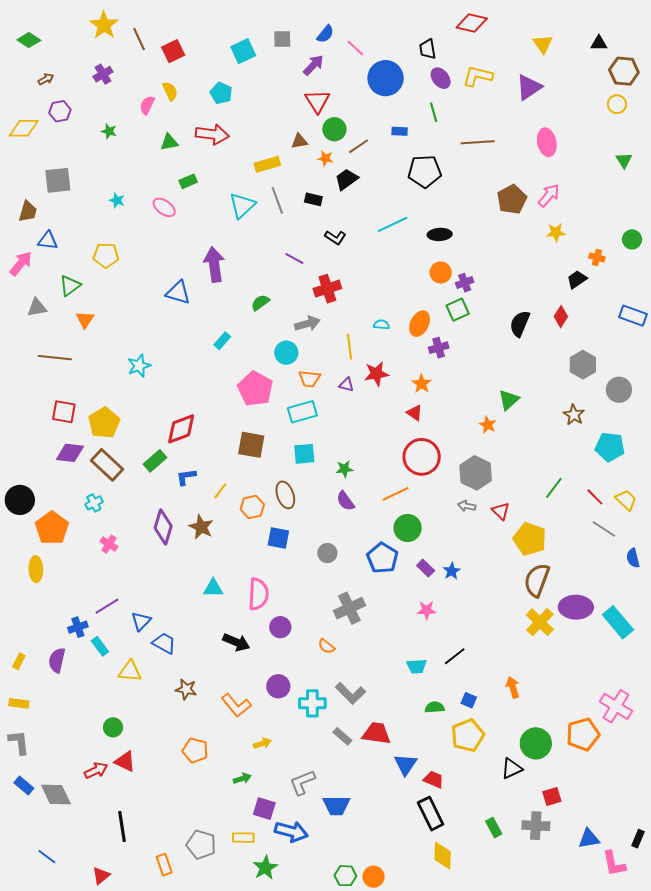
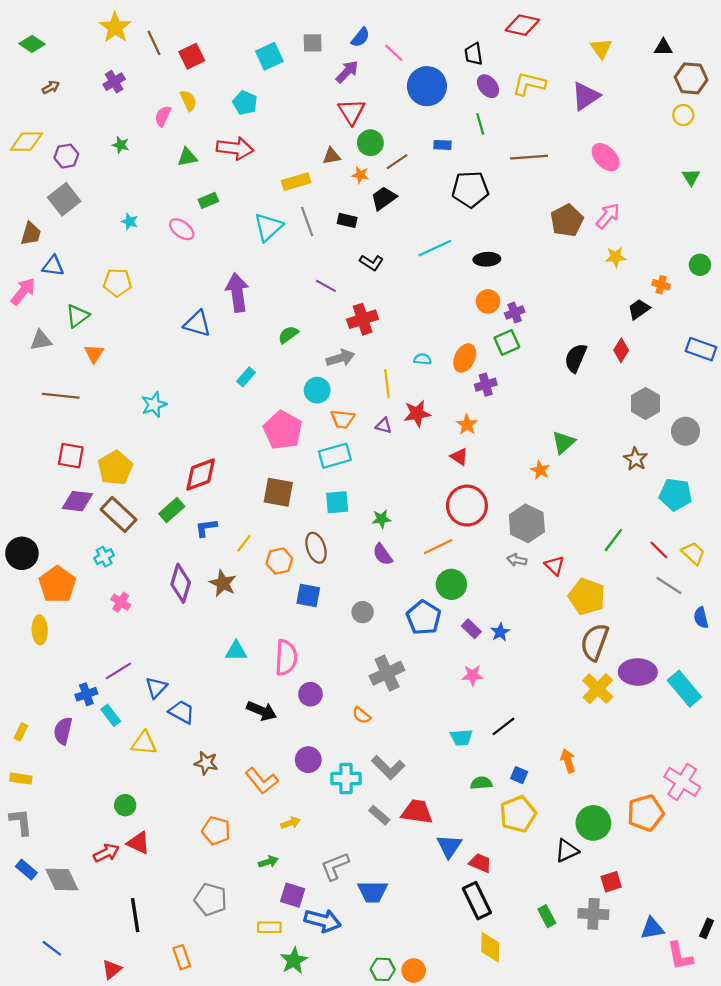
purple hexagon: (60, 111) -> (66, 156), moved
pink ellipse: (547, 142) -> (606, 157), turned -32
gray square: (58, 180) -> (64, 199), turned -32
gray pentagon: (201, 845) -> (211, 899), moved

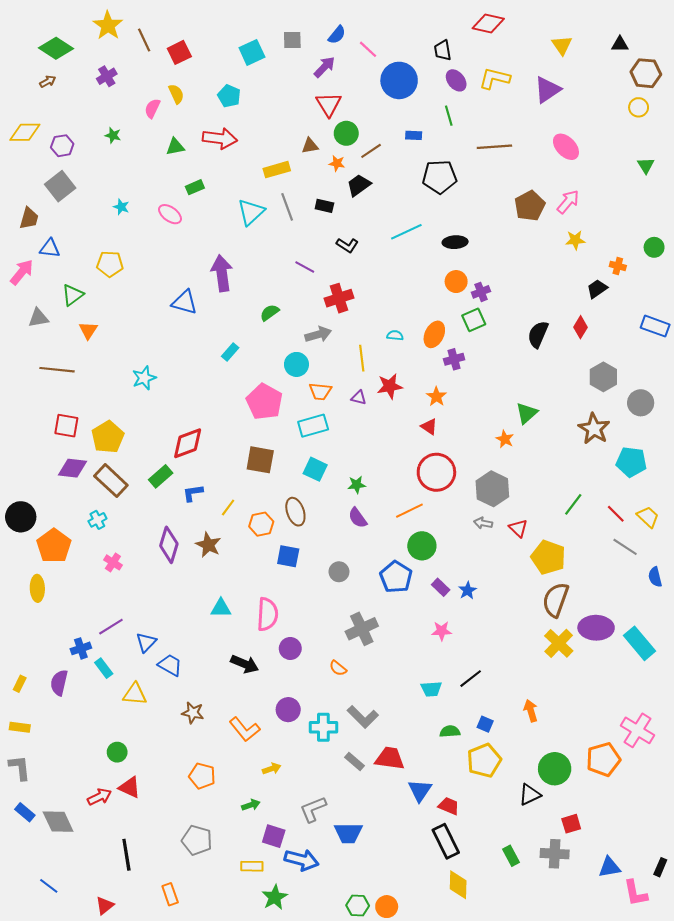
green diamond: (32, 44) -> (56, 48), moved, size x1.4
brown star: (636, 459) -> (594, 429), size x1.4
cyan square: (337, 502) -> (315, 469), turned 30

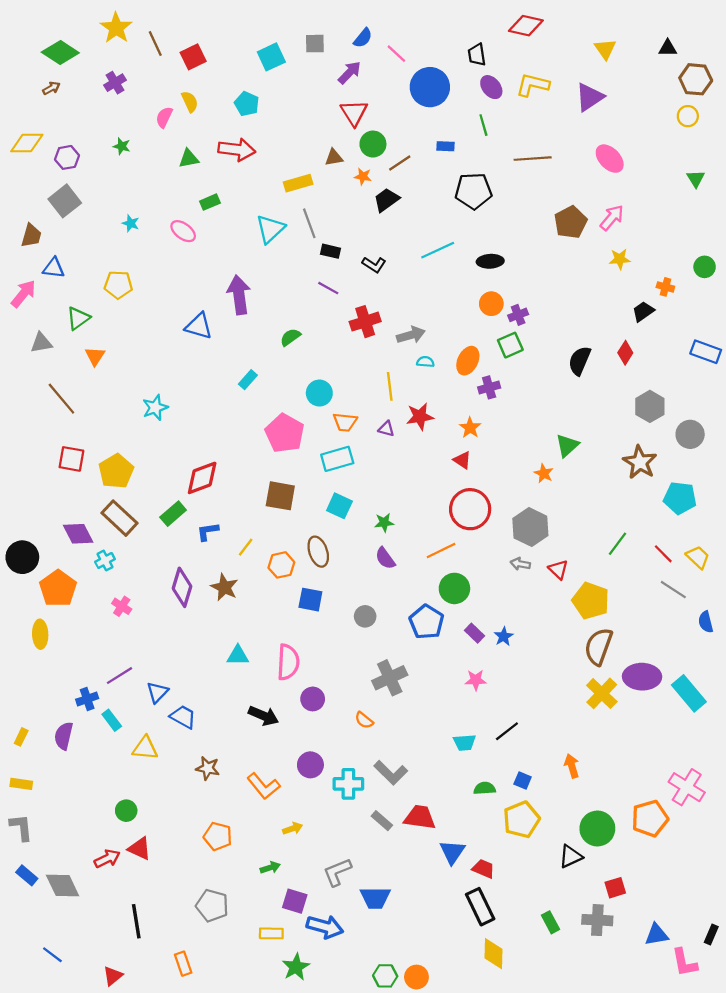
black rectangle: (324, 206) -> (331, 251), moved
gray arrow: (318, 334) -> (411, 335), moved
brown line: (57, 370) -> (61, 399), turned 44
purple diamond: (73, 468) -> (78, 534), moved, turned 56

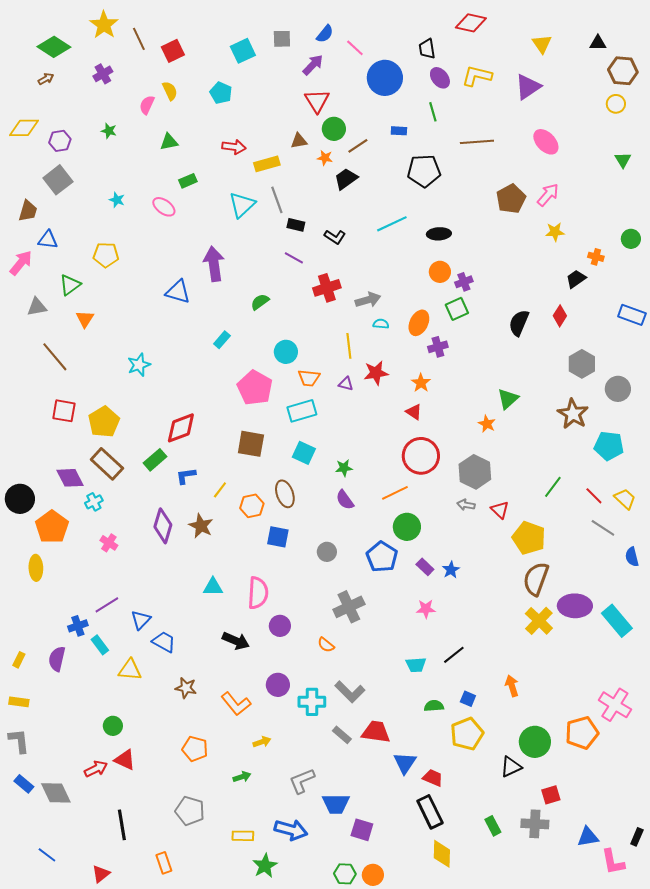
red arrow: (237, 150) -> (234, 147), moved, size x0.7
purple square: (295, 901) -> (362, 830), moved

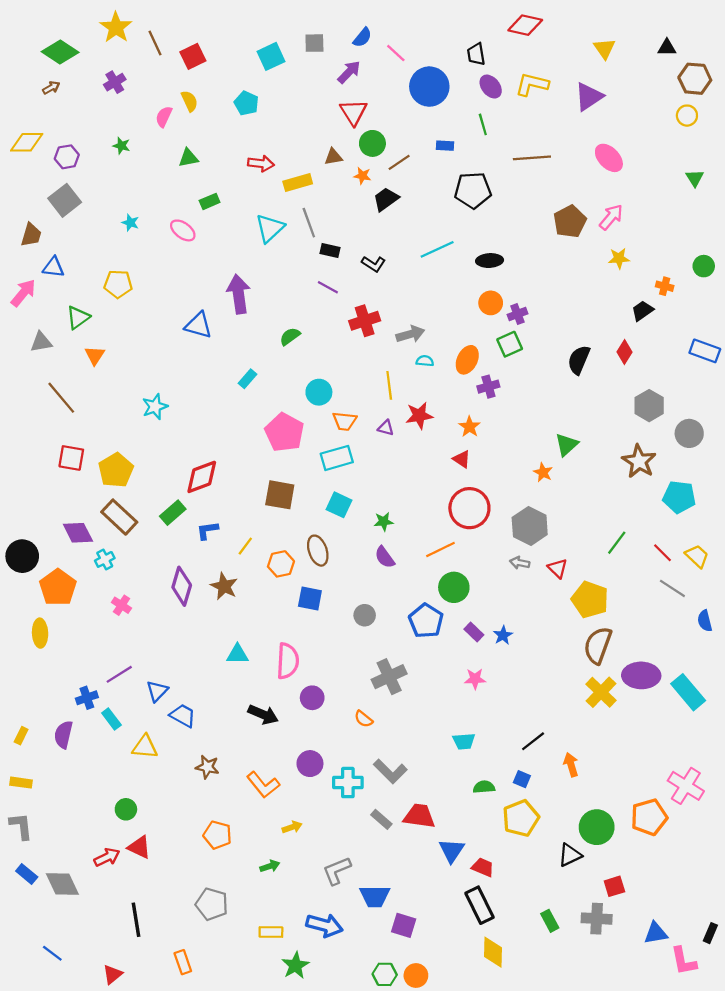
black line: (454, 655) -> (533, 741), moved

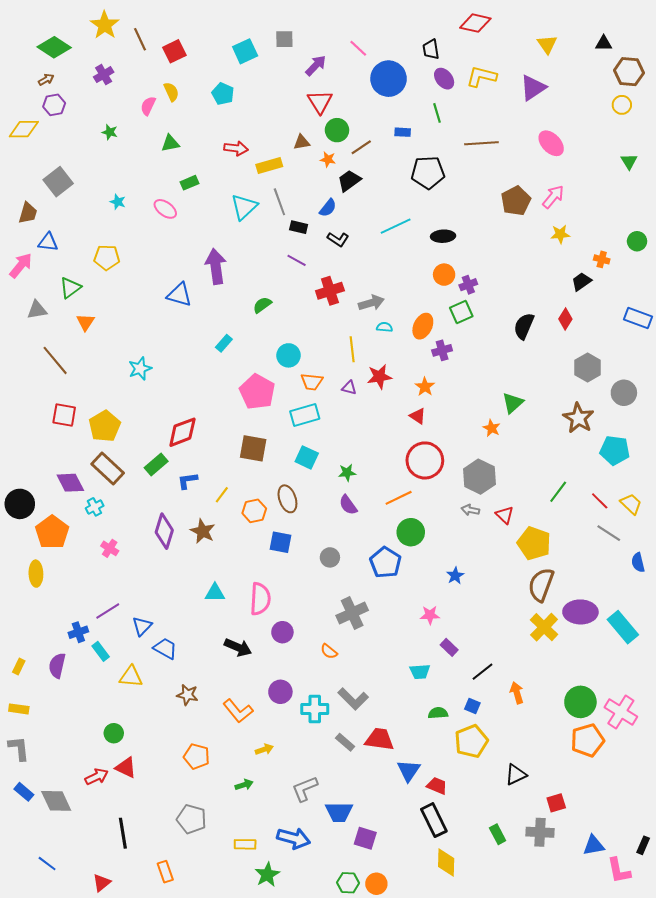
blue semicircle: (362, 37) -> (328, 208), moved
purple hexagon: (67, 157) -> (54, 105), moved
purple rectangle: (474, 632) -> (449, 647), moved
green circle: (597, 827) -> (580, 702), moved

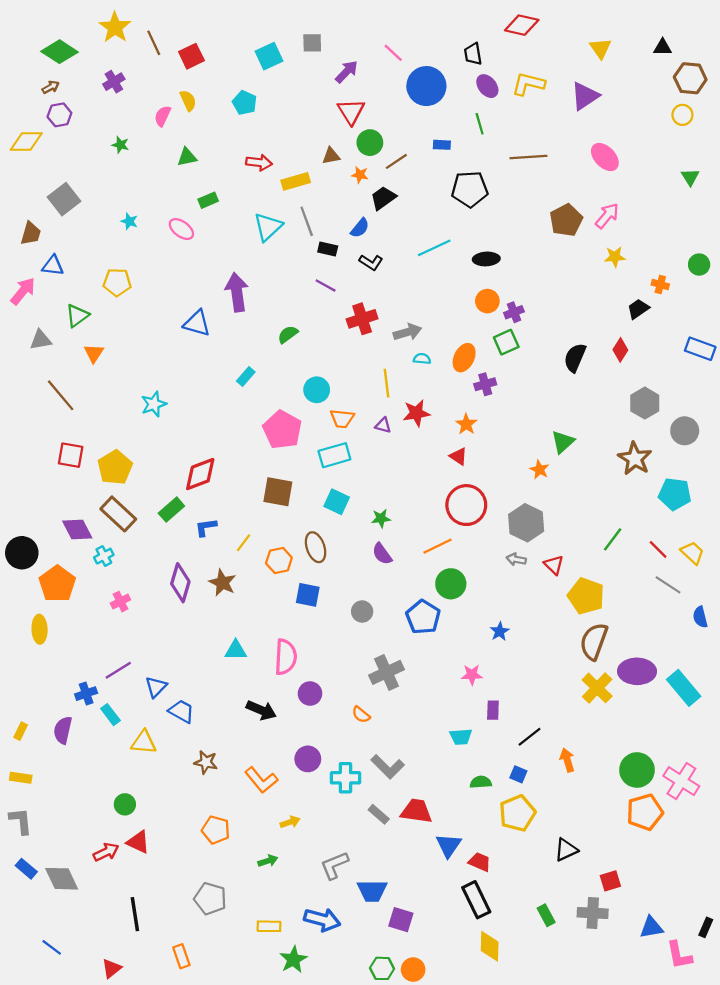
pink cross: (110, 548) -> (120, 602), turned 30
purple rectangle: (449, 647) -> (493, 710), turned 48

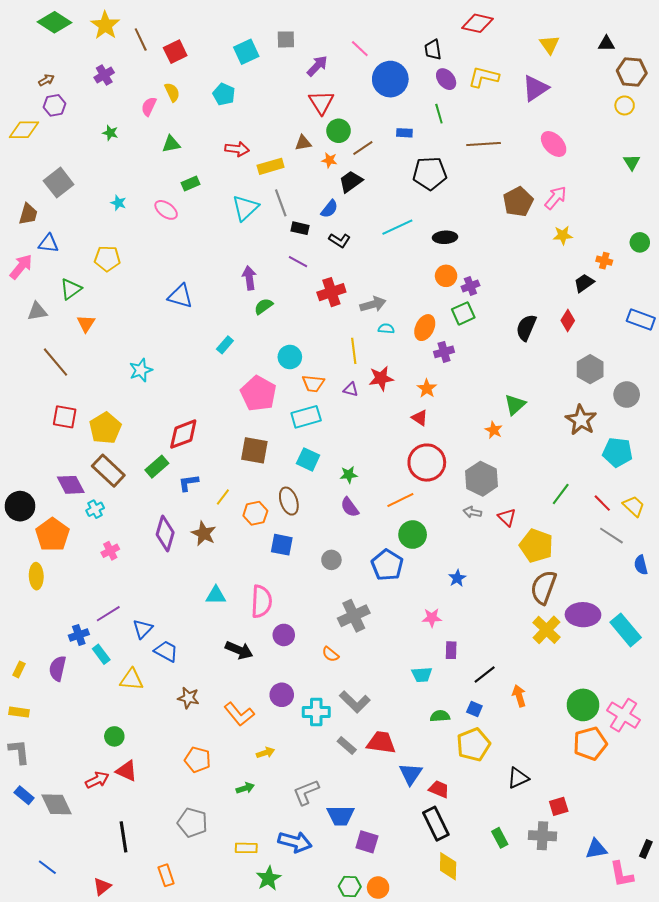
green diamond: (59, 52) -> (54, 22), moved
purple arrow: (237, 292) -> (249, 278), moved, size x0.7

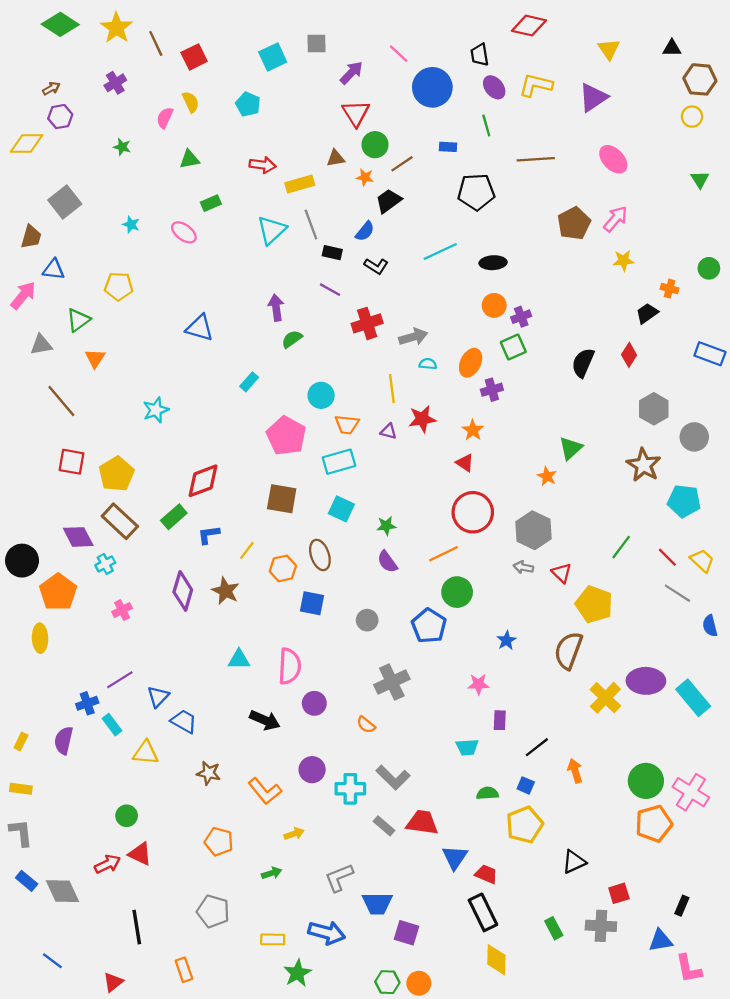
brown semicircle: (543, 587) -> (568, 651), moved
black rectangle: (646, 849) -> (682, 906), moved

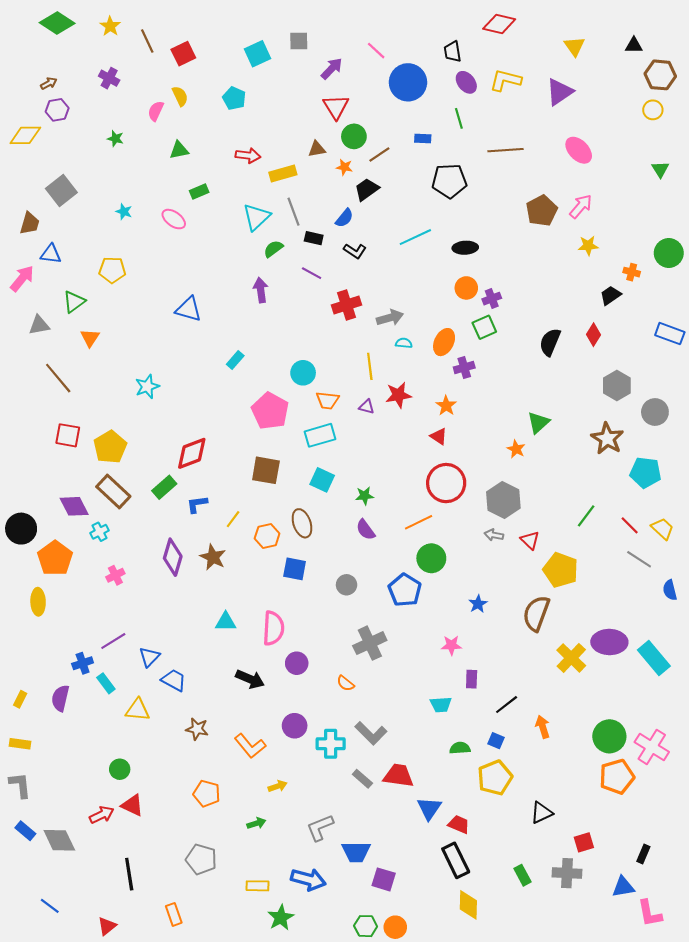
yellow star: (116, 28) -> (110, 26), size x0.7
purple cross: (115, 83) -> (109, 78), turned -30
green circle: (709, 268) -> (669, 253), size x1.4
green semicircle: (292, 339) -> (273, 249), moved

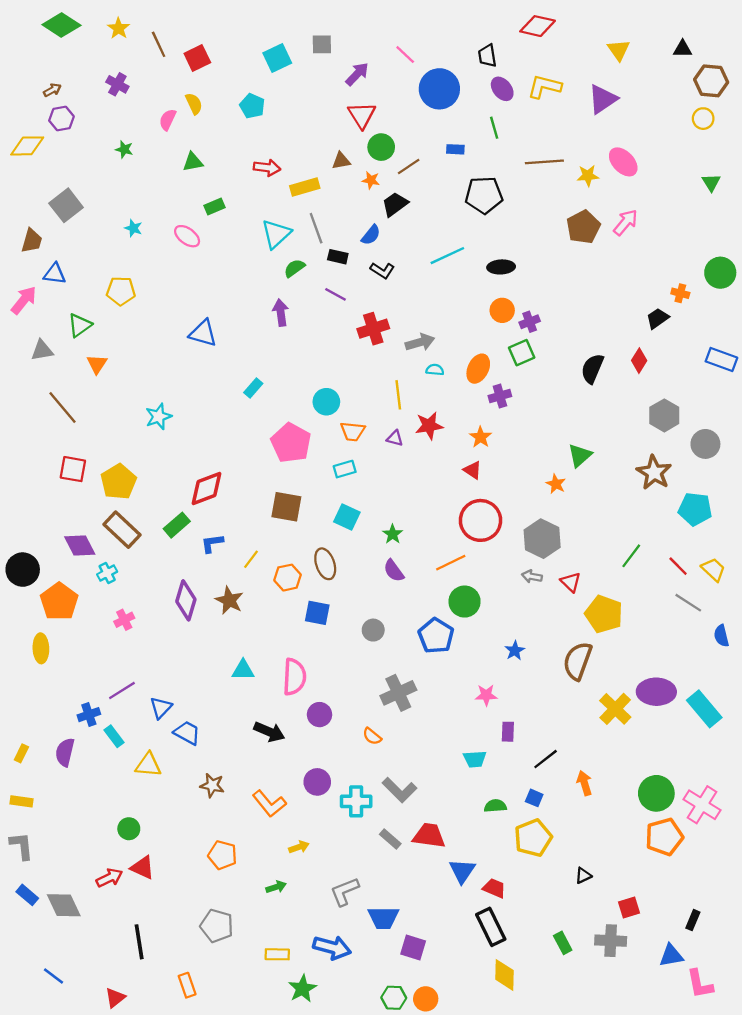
yellow star: (588, 246) -> (588, 176), moved
cyan rectangle: (320, 435) -> (345, 469), size x0.7
green star: (365, 496) -> (393, 534), turned -30
black triangle: (542, 813) -> (583, 876), size x0.7

